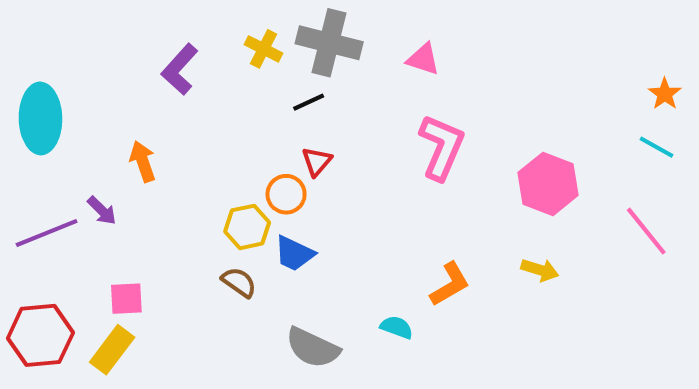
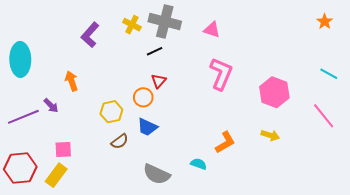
orange star: (665, 94) -> (325, 22), moved
yellow hexagon: (247, 227) -> (111, 112), moved
brown semicircle: (239, 282) -> (120, 141), turned 108

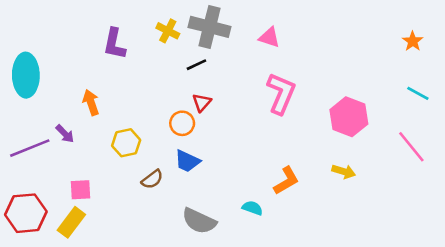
orange star: (325, 22) -> (413, 41), moved
purple L-shape: (90, 35) -> (114, 44), turned -30
yellow hexagon: (111, 112) -> (126, 143), moved

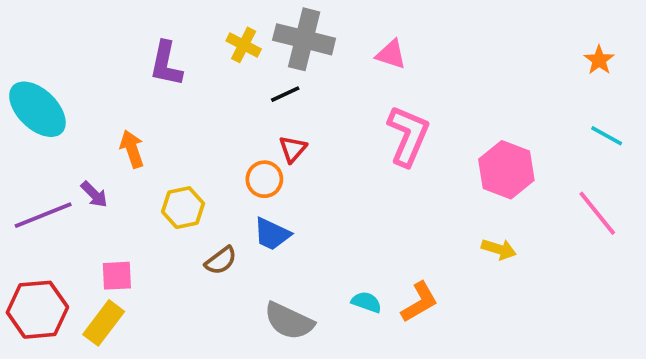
cyan ellipse: (26, 75) -> (37, 109), turned -45
orange L-shape: (286, 181) -> (419, 302), moved

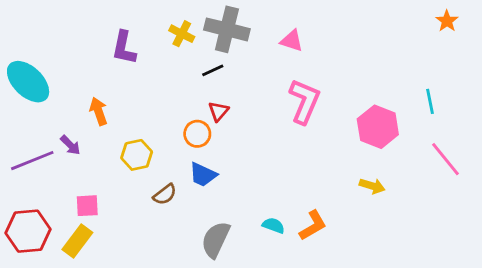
orange star: (599, 60) -> (447, 21), moved
cyan line: (607, 136) -> (430, 101), moved, turned 50
gray semicircle: (289, 321) -> (216, 240), turned 90

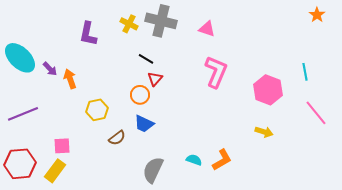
black line: (213, 70) -> (146, 59), moved, turned 56
purple arrow: (70, 145) -> (50, 69), moved

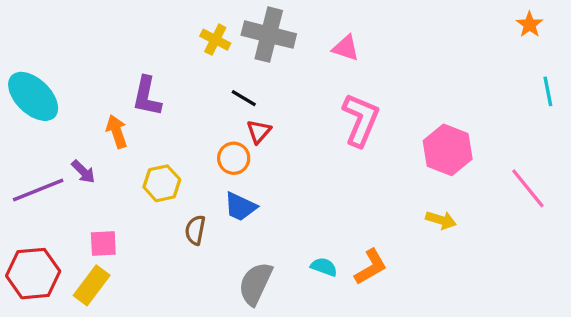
purple L-shape: (88, 34) -> (147, 96), moved
purple arrow: (50, 69) -> (83, 172), moved
cyan line: (305, 72) -> (548, 91), moved
brown semicircle: (117, 138) -> (195, 230), turned 138

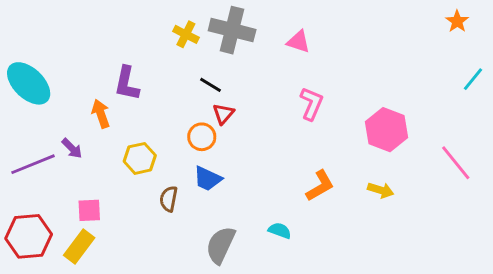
cyan line: (548, 91) -> (473, 79), turned 50
pink L-shape: (361, 120) -> (311, 104), size x0.7
orange L-shape: (371, 267) -> (320, 186), moved

